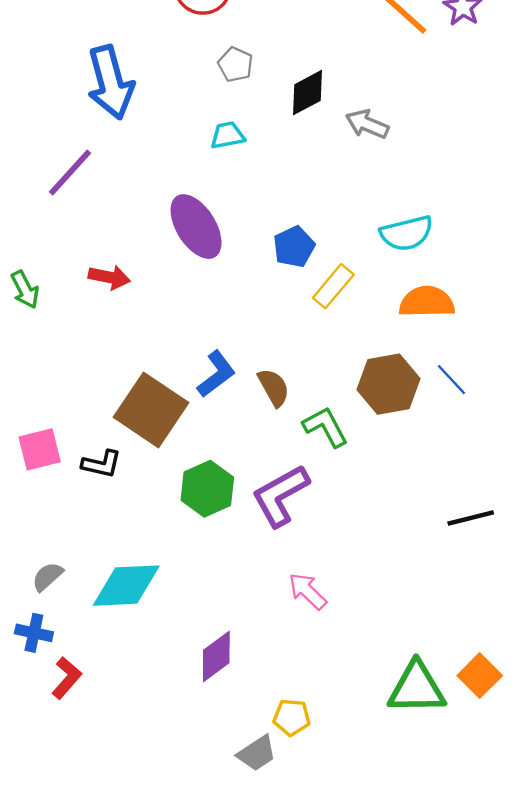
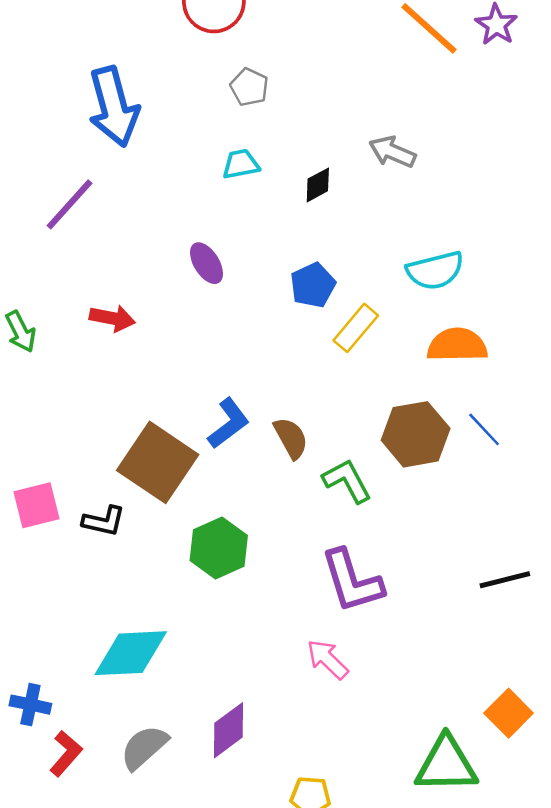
black diamond: (307, 93) -> (318, 185), moved, size x0.7
purple ellipse: (196, 227) -> (207, 263), size x0.6
purple L-shape: (280, 496) -> (352, 581), moved, turned -78
gray semicircle: (47, 577) -> (144, 747), moved, size x1.4
orange square: (480, 676) -> (509, 713), moved

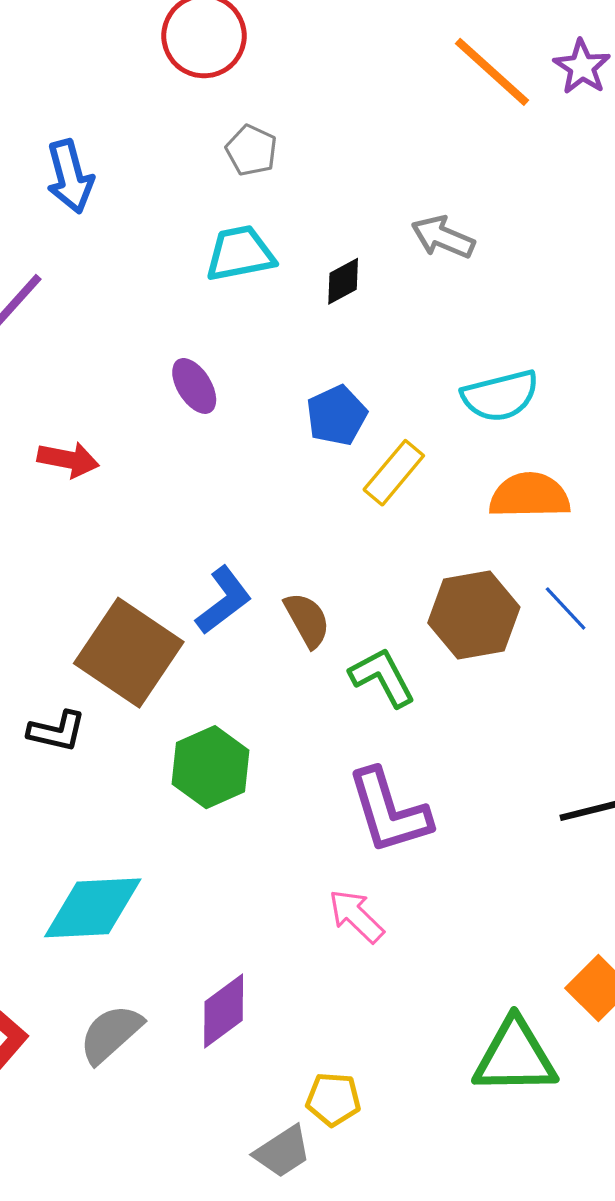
blue arrow: (114, 107) -> (70, 177), size x0.7
cyan trapezoid: (241, 164) -> (240, 253), size x1.4

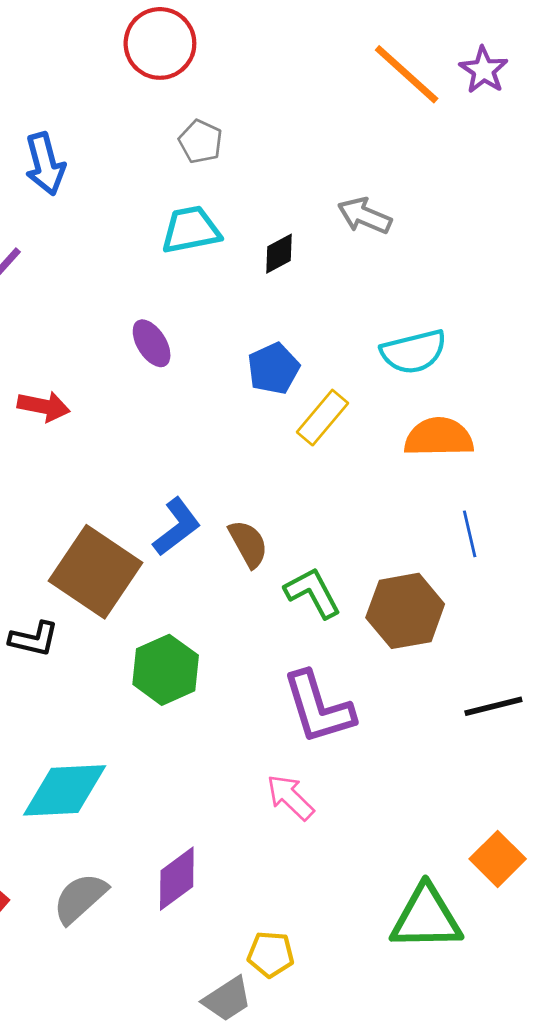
blue line: (566, 608) -> (470, 534), turned 30
brown hexagon: (474, 615) -> (405, 611), moved

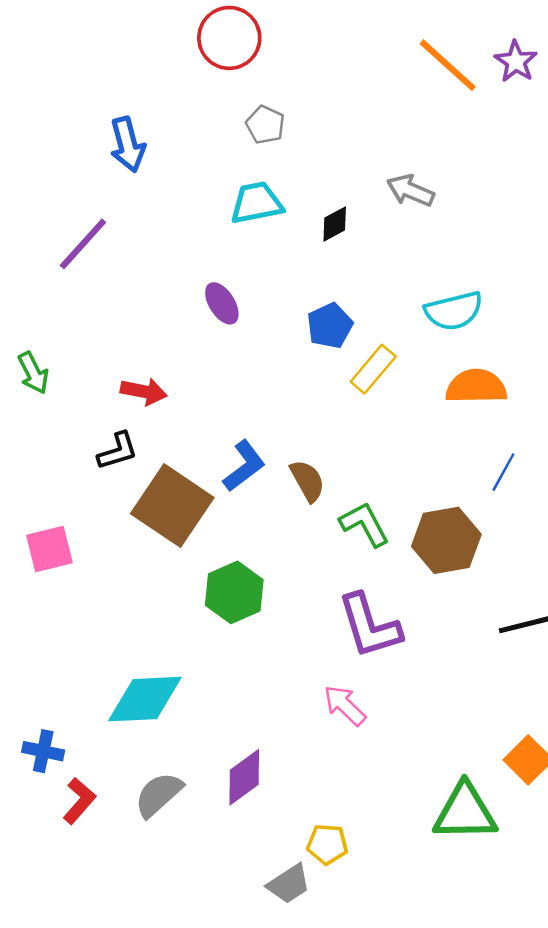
red arrow: (44, 406) -> (144, 391), moved
blue line: (470, 534) -> (503, 472), turned 42
black L-shape: (34, 639) -> (118, 451), moved, turned -30

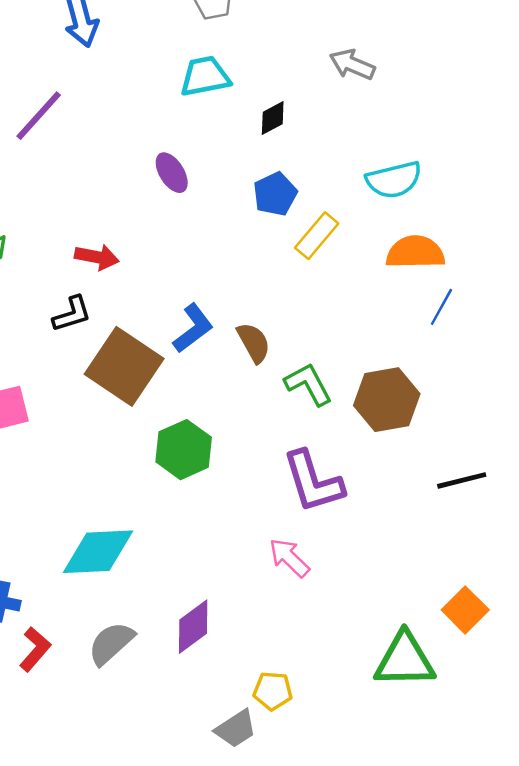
black diamond: (335, 224) -> (273, 118), moved
blue line: (503, 472) -> (441, 307), moved

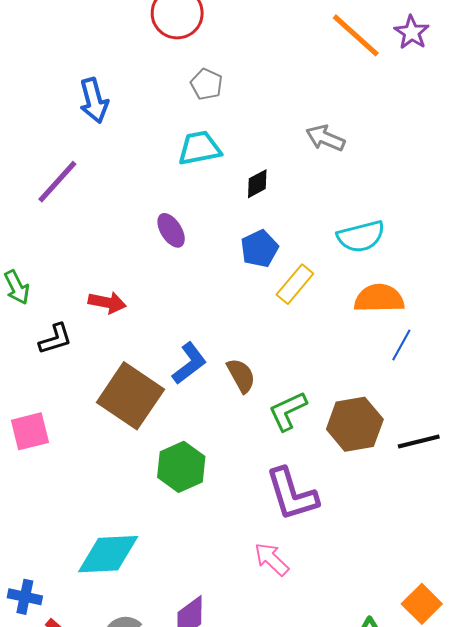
black L-shape: (72, 314) -> (55, 339), moved
green L-shape: (308, 384) -> (288, 411), turned -87
black line: (462, 480) -> (419, 441), moved

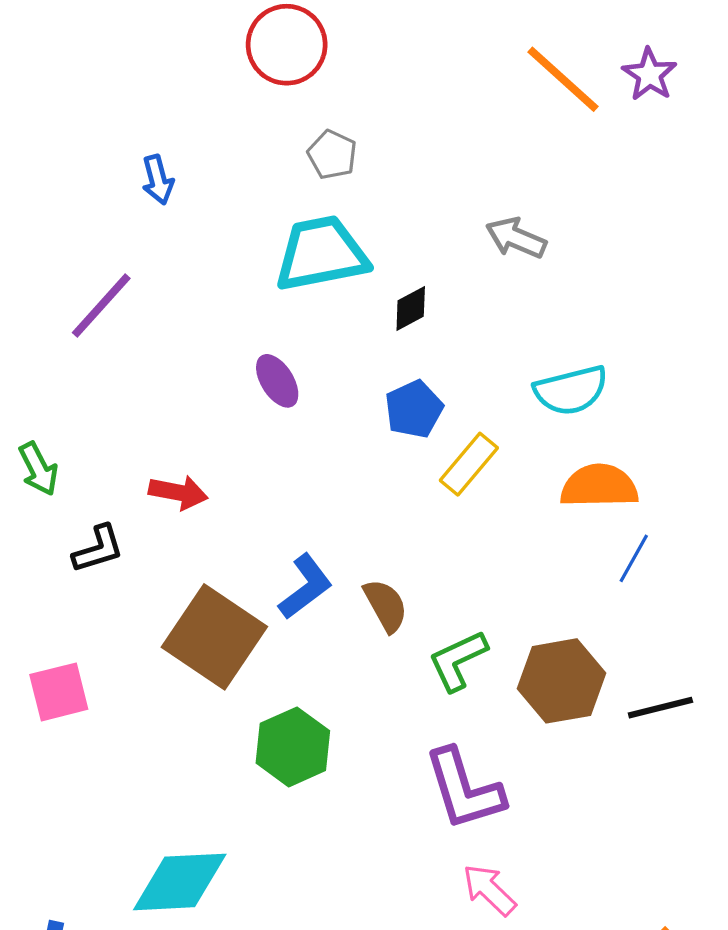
blue arrow: (94, 100) -> (158, 180), size x0.7
cyan trapezoid: (199, 148) -> (321, 254), size x1.4
pink arrow: (272, 559) -> (489, 890), moved

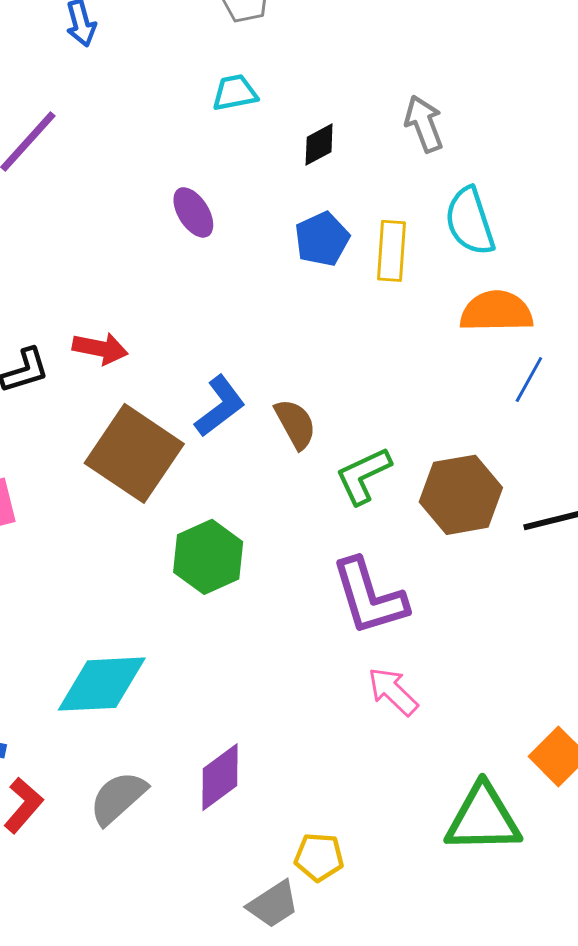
gray arrow: (516, 238) -> (424, 124), moved, turned 46
cyan trapezoid: (321, 254) -> (235, 93), size x0.5
cyan semicircle: (571, 390) -> (470, 221), turned 86
yellow rectangle: (469, 464) -> (391, 251), moved, turned -36
red arrow: (178, 492) -> (100, 348), moved

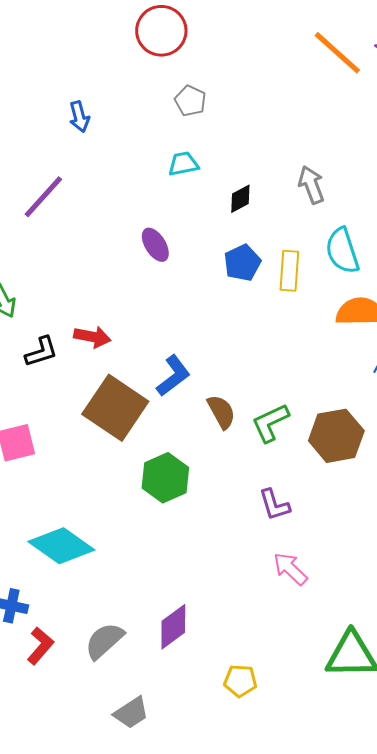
brown semicircle: (295, 424) -> (221, 412), moved
purple L-shape: (369, 597) -> (274, 505), size x0.6
cyan diamond: (102, 684) -> (61, 546), moved, turned 38
gray trapezoid: (273, 904) -> (131, 713), moved

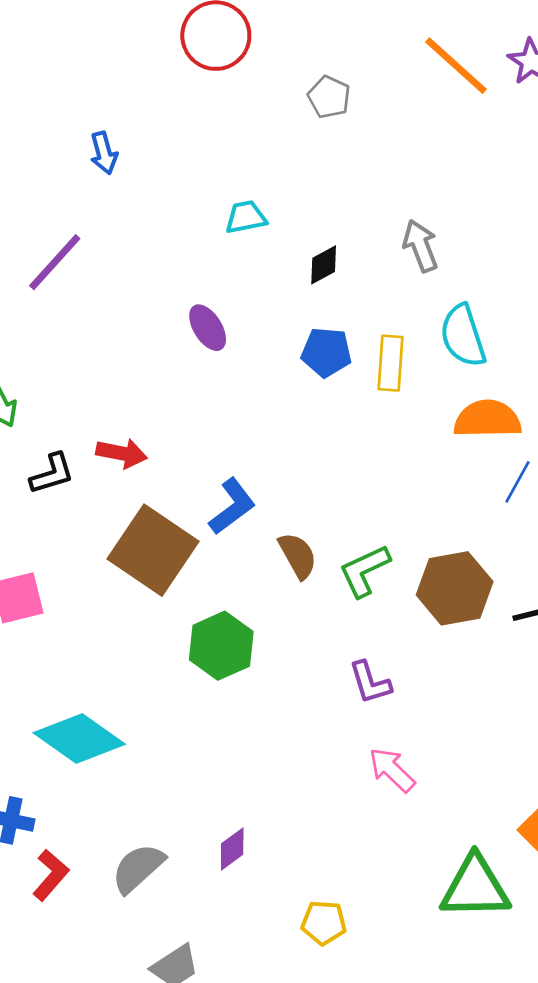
gray pentagon: (190, 101) -> (329, 97), moved
blue pentagon: (242, 263) -> (326, 352), turned 30
purple diamond: (173, 627) -> (232, 849), size x0.7

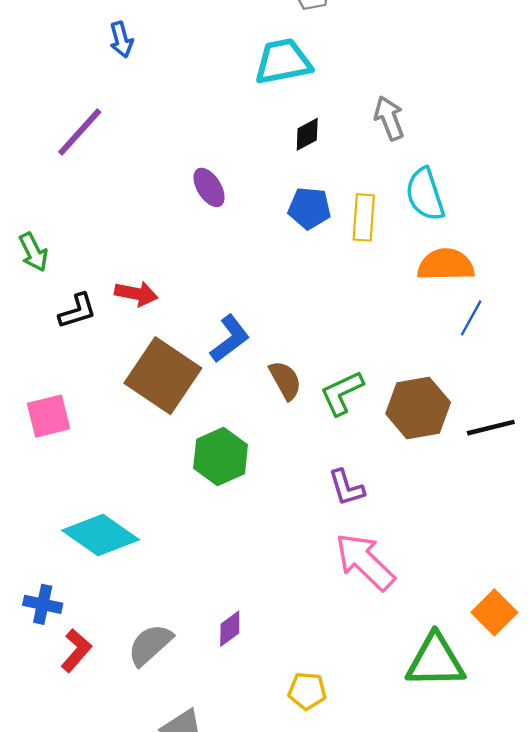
cyan trapezoid: (246, 217) -> (283, 62), moved, size x1.6
pink arrow: (392, 770) -> (365, 562), size x1.5

